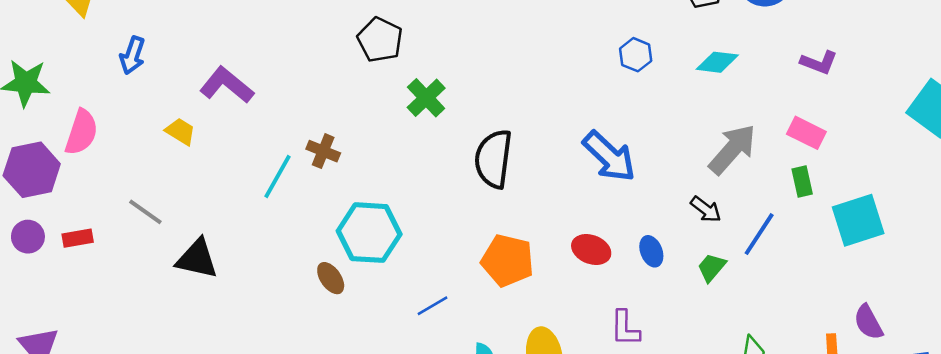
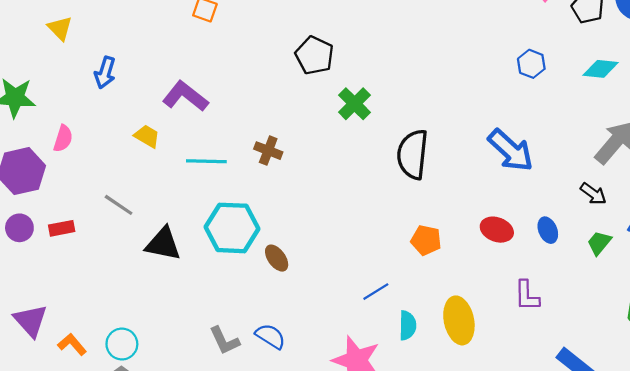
pink semicircle: (81, 132) -> (63, 138), size x0.7
cyan line: (277, 176) -> (206, 161), moved, turned 63
cyan hexagon: (369, 233) -> (232, 228), moved
orange pentagon: (508, 260) -> (426, 240), size x0.7
blue line: (433, 306) -> (376, 292), moved

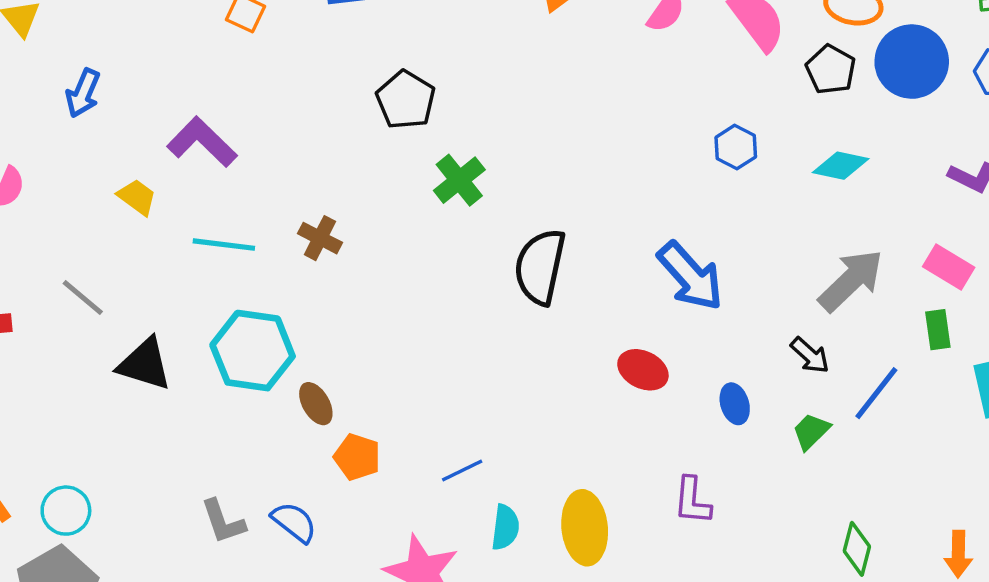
red ellipse: (497, 230) -> (643, 370), moved
orange pentagon: (426, 240) -> (357, 457), moved

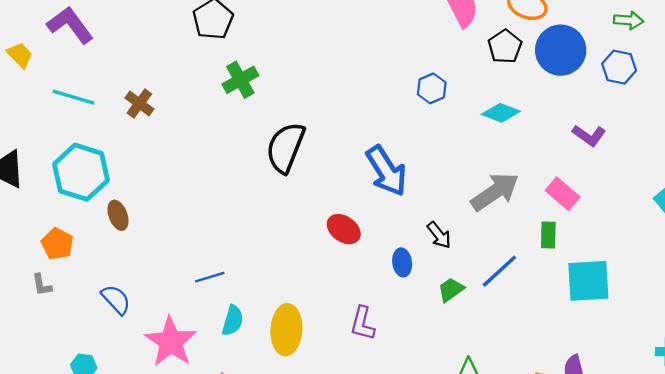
black arrow: (810, 355) -> (439, 235), moved
orange pentagon: (357, 457) -> (57, 244), moved
gray L-shape: (223, 522) -> (42, 285), size x0.7
blue semicircle: (294, 522) -> (116, 300), moved

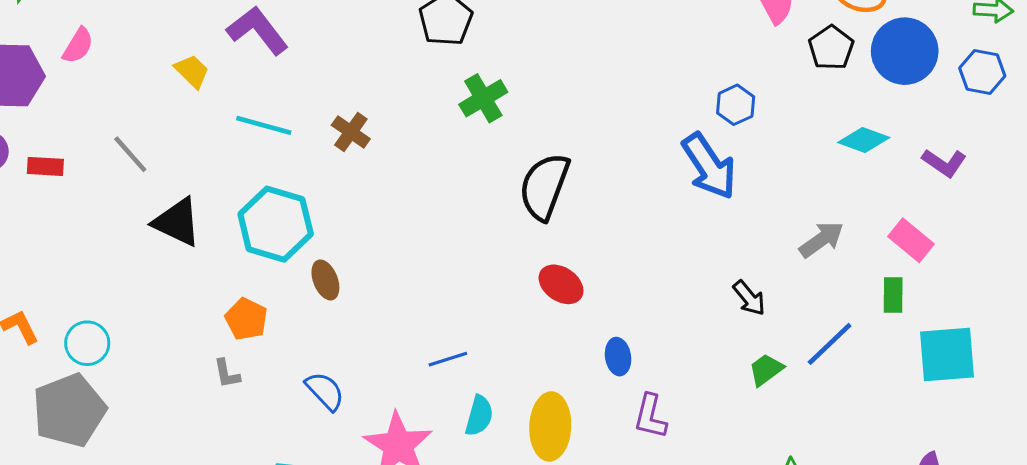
cyan diamond: (501, 113) -> (864, 140), moved
blue arrow: (386, 171) -> (709, 166), moved
gray arrow: (495, 192) -> (822, 239), size x0.7
red ellipse: (344, 229) -> (561, 284), moved
blue ellipse: (402, 262) -> (618, 357), moved

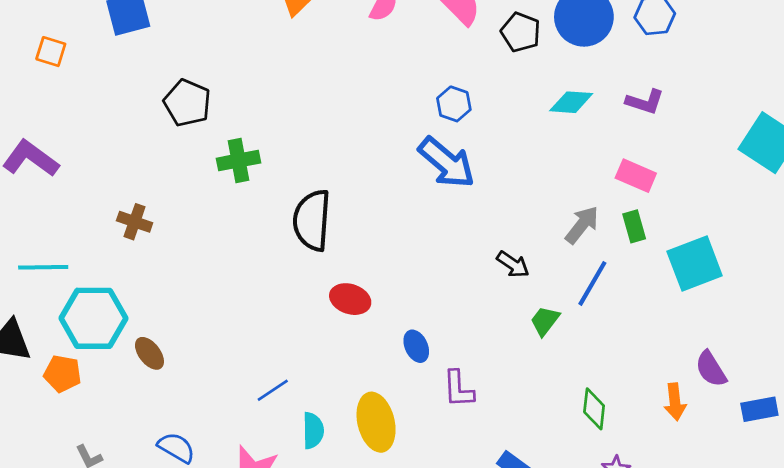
green cross: (483, 98) -> (239, 161), turned 36
cyan line: (264, 125) -> (43, 267), moved
gray arrow: (822, 239) -> (582, 225), moved
orange pentagon: (246, 319) -> (62, 374), moved

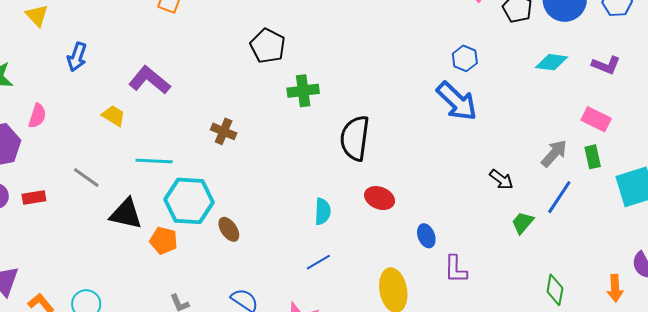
cyan semicircle: (313, 431) -> (323, 211), moved

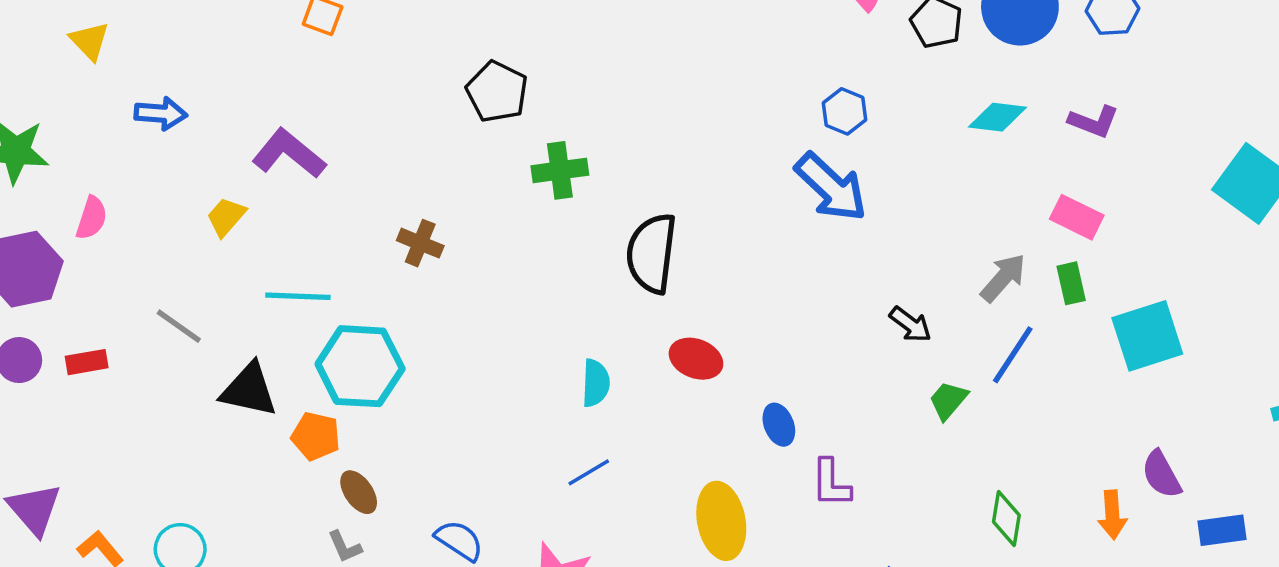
blue arrow: (77, 57) -> (161, 114), turned -104
yellow trapezoid: (114, 116) -> (226, 217), turned -80
brown ellipse: (229, 229) -> (359, 492), moved

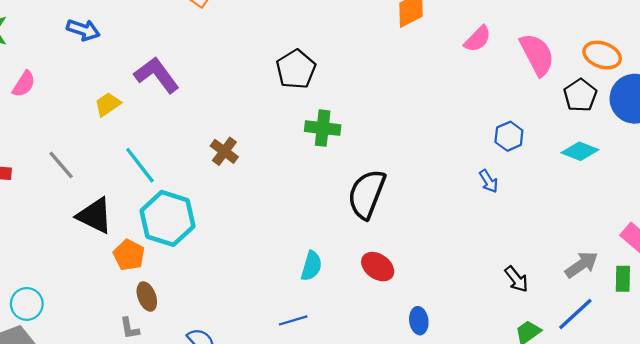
cyan diamond: (998, 117) -> (580, 151), moved
blue arrow: (831, 187) -> (489, 181), size x0.5
cyan line: (298, 296) -> (140, 165), turned 36

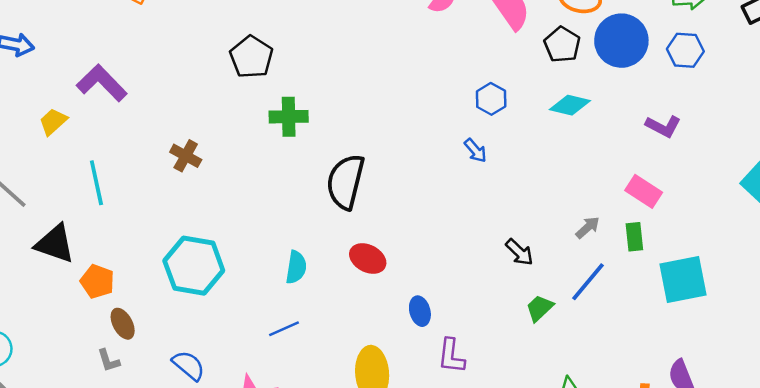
cyan line: (140, 165) -> (96, 183), turned 33
cyan hexagon: (168, 218) -> (194, 266), moved
gray arrow: (581, 265) -> (588, 227), size x0.7

